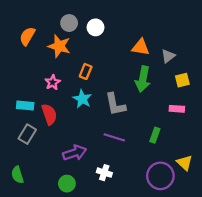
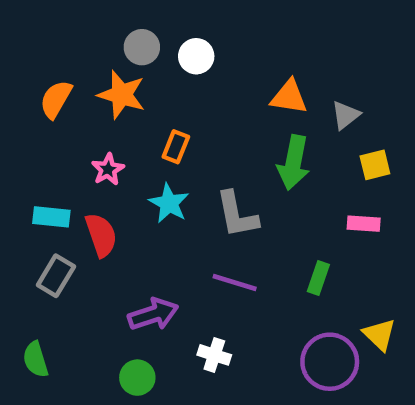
orange semicircle: (27, 36) -> (56, 99), moved

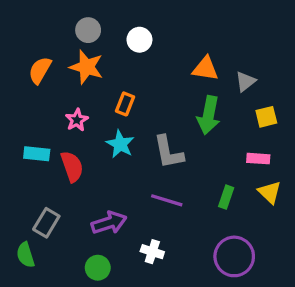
gray circle: (142, 47) -> (88, 30), moved
gray rectangle: (56, 276) -> (46, 223), moved
yellow triangle: (379, 335) -> (270, 192), moved

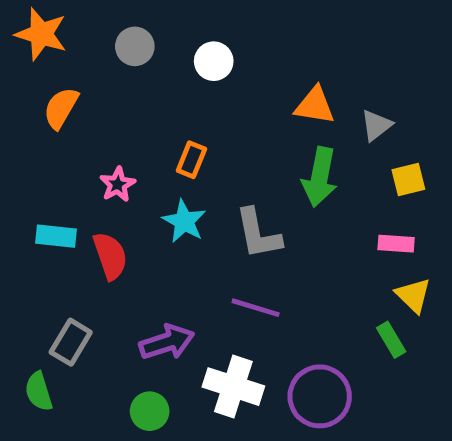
orange star: (86, 67) -> (41, 34), moved
green rectangle: (226, 197) -> (391, 340), moved, turned -50
white cross: (152, 252) -> (233, 387), size x1.6
purple circle: (234, 256) -> (320, 396), moved

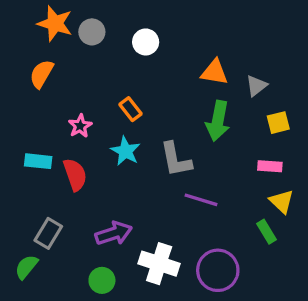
orange star: (41, 34) -> (55, 24), moved
orange rectangle: (191, 160) -> (130, 109), turned -60
purple line: (256, 308) -> (201, 200), moved
green semicircle: (39, 391) -> (26, 267), turned 56

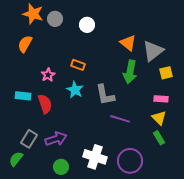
orange triangle: (214, 72) -> (128, 43), turned 30
gray triangle: (256, 86) -> (153, 51), size x1.6
orange rectangle: (130, 109) -> (78, 65), turned -32
yellow triangle: (282, 201) -> (159, 118), moved
purple arrow: (114, 233) -> (56, 139), moved

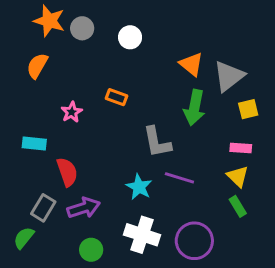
cyan star: (75, 90) -> (139, 187), moved
red semicircle: (45, 104) -> (67, 172), moved

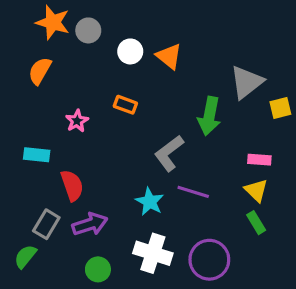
white circle: (130, 37) -> (130, 51), moved
orange triangle: (191, 64) -> (169, 56), moved
yellow square: (248, 109) -> (280, 108), moved
gray L-shape: (157, 142) -> (169, 153), turned 64

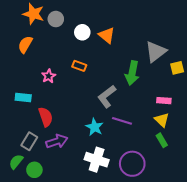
green circle: (98, 269) -> (34, 170), moved

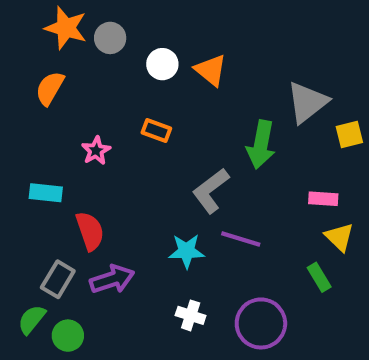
yellow triangle: (162, 120) -> (339, 237), moved
cyan star: (95, 127) -> (187, 251), turned -30
white cross: (97, 160) -> (191, 315), size x0.6

